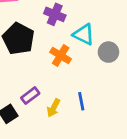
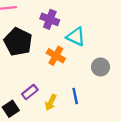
gray circle: (108, 52) -> (101, 67), moved

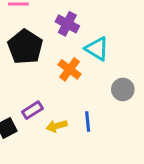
yellow arrow: (51, 102) -> (57, 126), turned 42

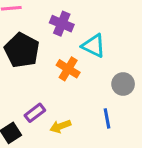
blue line: (88, 121) -> (107, 118), moved

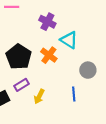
black pentagon: (22, 50) -> (19, 57), moved
yellow arrow: (60, 126) -> (39, 97), turned -48

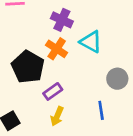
orange cross: (49, 55) -> (57, 49), moved
purple rectangle: (21, 85) -> (53, 91), moved

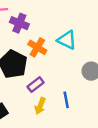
purple cross: (62, 20) -> (19, 23), moved
blue line: (101, 110) -> (66, 100), moved

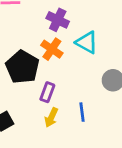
purple cross: (19, 23) -> (58, 20), moved
purple rectangle: (36, 85) -> (47, 92), turned -35

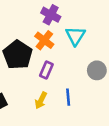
cyan triangle: (87, 42) -> (75, 36), turned 30
purple rectangle: (47, 92) -> (46, 70), moved

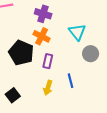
cyan triangle: (75, 36) -> (77, 32), moved

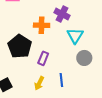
purple cross: (43, 14) -> (62, 14), moved
orange cross: (42, 36) -> (42, 25), moved, turned -35

